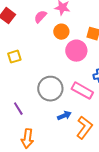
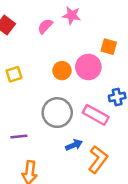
orange circle: (61, 32) -> (62, 71), moved
purple line: (18, 109) -> (19, 137), turned -64

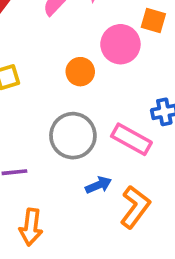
orange square: (109, 47) -> (153, 20), moved
pink circle: (88, 67) -> (120, 44), moved

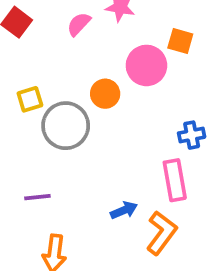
gray circle: (73, 136) -> (66, 126), moved
pink rectangle: (131, 139) -> (175, 180), moved, turned 51

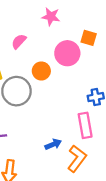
pink semicircle: (79, 24) -> (19, 41), moved

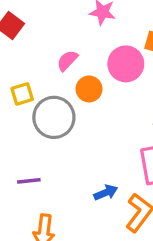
pink semicircle: (19, 41) -> (67, 61), moved

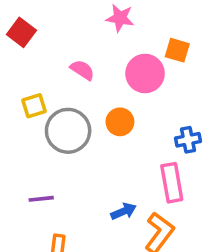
pink semicircle: (67, 61) -> (82, 70), turned 80
orange circle: (89, 89) -> (120, 122), moved

